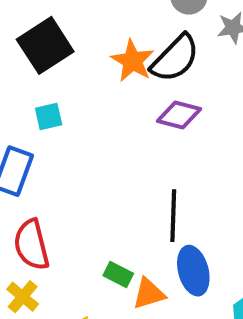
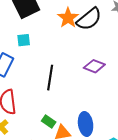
purple diamond: (179, 115) -> (94, 66), moved
black line: (173, 216) -> (50, 78), moved

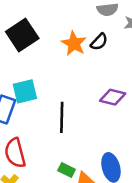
black semicircle: (89, 19) -> (99, 42), size x0.6
cyan square: (24, 40) -> (25, 91), moved, size x1.5

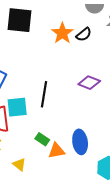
black square: (22, 35) -> (20, 20), turned 32
cyan square: (25, 91) -> (17, 107), moved

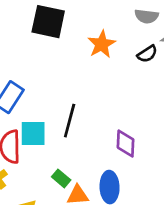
black semicircle: (84, 34) -> (147, 54), moved
purple diamond: (89, 83) -> (126, 144), moved, turned 65

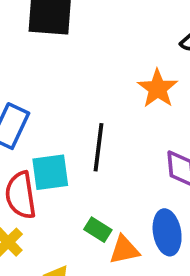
orange star: (102, 44) -> (158, 88), moved

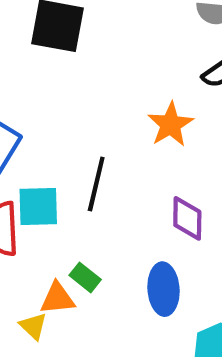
orange triangle: (124, 250) -> (57, 298), moved

